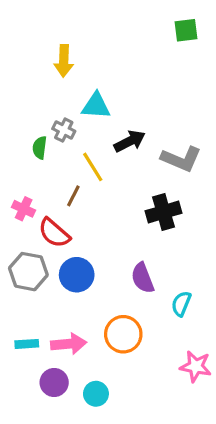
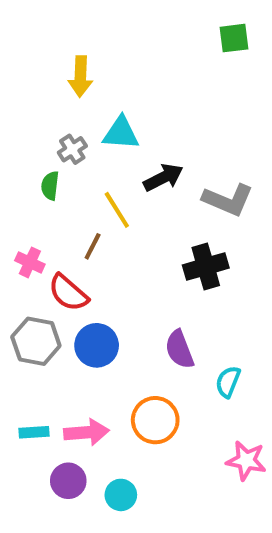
gray cross: (64, 130) -> (72, 149), moved, turned 30

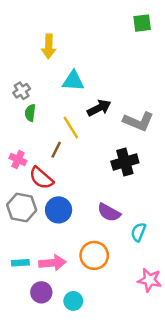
gray cross: (72, 149) -> (22, 91), moved
purple semicircle: (179, 349) -> (109, 212), turned -40

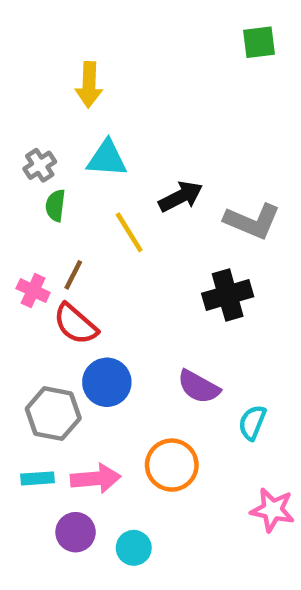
cyan triangle: (73, 81) -> (107, 159), moved
brown line: (56, 150) -> (73, 275), moved
gray hexagon: (22, 207) -> (53, 414), moved

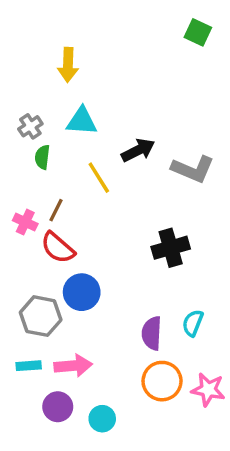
green square: (259, 42) -> (198, 32), turned 32
black cross: (228, 295) -> (171, 248), moved
purple semicircle: (199, 387) -> (152, 333), moved, turned 64
orange circle: (172, 465) -> (162, 381), moved

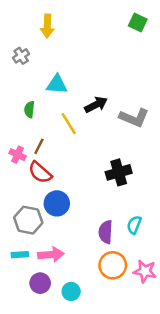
yellow arrow: (68, 65) -> (47, 26), moved
gray cross: (30, 126) -> (21, 56), moved

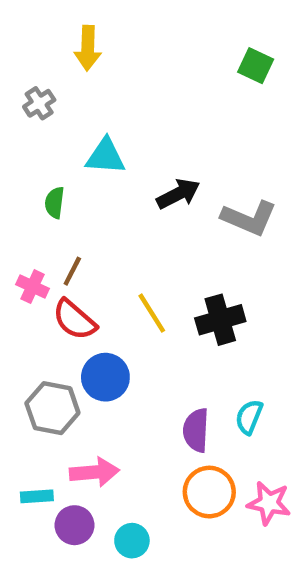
green square: (138, 23) -> (256, 66), moved
yellow line: (69, 124) -> (152, 313), moved
cyan rectangle: (20, 255) -> (37, 496), moved

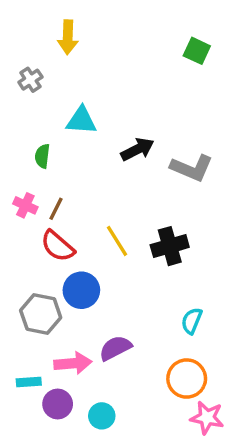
pink cross: (33, 287) -> (25, 205), moved
purple semicircle: (196, 430) -> (115, 348), moved, turned 60
orange circle: (209, 492) -> (187, 379), moved
pink star: (269, 503) -> (207, 418), moved

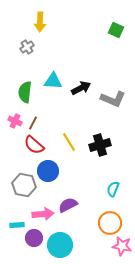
gray cross: (30, 80) -> (27, 47), moved
cyan triangle: (81, 120) -> (53, 81), moved
green semicircle: (42, 156) -> (25, 92), size x1.5
cyan circle: (102, 416) -> (60, 245), size x1.6

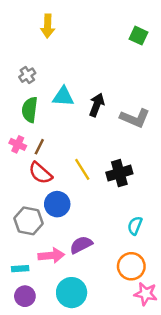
gray cross: (27, 47) -> (27, 75), moved
black arrow: (81, 88) -> (97, 105), turned -42
purple circle: (34, 238) -> (25, 296), moved

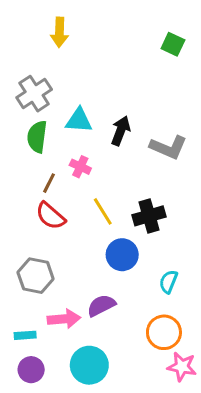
gray cross: (27, 75) -> (34, 94), size x1.6
pink cross: (18, 144) -> (80, 167), moved
blue circle: (57, 204) -> (122, 255), moved

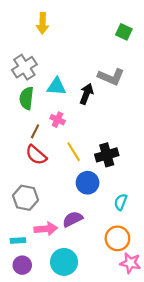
gray L-shape: (168, 147) -> (111, 77), moved

